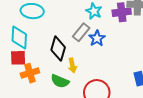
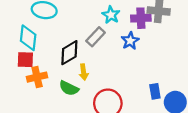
blue star: (97, 38) -> (130, 41), moved
black diamond: (58, 49) -> (69, 53), turned 40

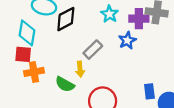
gray rectangle: (96, 37) -> (93, 50), moved
black diamond: (69, 53) -> (66, 19), moved

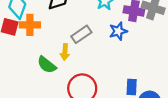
orange cross: (34, 72) -> (30, 25), moved

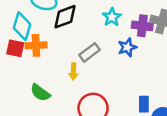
green semicircle: (47, 65) -> (40, 93), moved

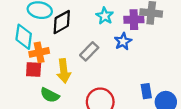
red square: (15, 48) -> (34, 69), moved
yellow arrow: (73, 72) -> (64, 71), moved, size x1.5

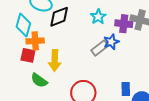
gray rectangle: (89, 51) -> (100, 48), moved

